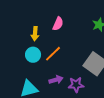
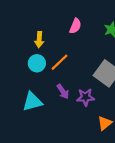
pink semicircle: (58, 24) -> (75, 26), moved
purple arrow: (56, 80) -> (63, 92), turned 72

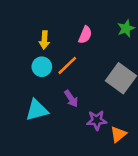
pink semicircle: (75, 26) -> (85, 35), moved
purple star: (85, 97) -> (97, 120), moved

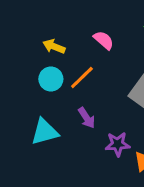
pink semicircle: (85, 35) -> (104, 40), turned -72
yellow arrow: (44, 40) -> (54, 46), turned 108

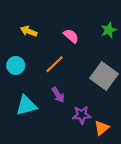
yellow arrow: (54, 46) -> (29, 31), moved
cyan circle: (51, 79) -> (16, 65), moved

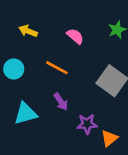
orange line: (55, 64) -> (57, 68), turned 72

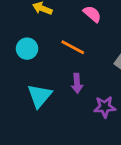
purple arrow: (61, 102) -> (77, 83), turned 30
cyan triangle: (26, 113) -> (40, 96), turned -35

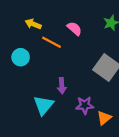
orange line: (73, 47) -> (52, 42), moved
cyan triangle: (40, 96) -> (43, 105), moved

